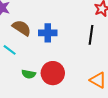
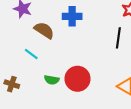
blue cross: (48, 33) -> (72, 16), moved

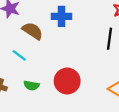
green semicircle: (52, 80) -> (31, 85), moved

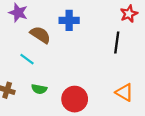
red circle: (67, 81) -> (75, 99), moved

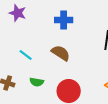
brown semicircle: (40, 35) -> (61, 53), moved

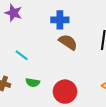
brown semicircle: (61, 53) -> (68, 42), moved

